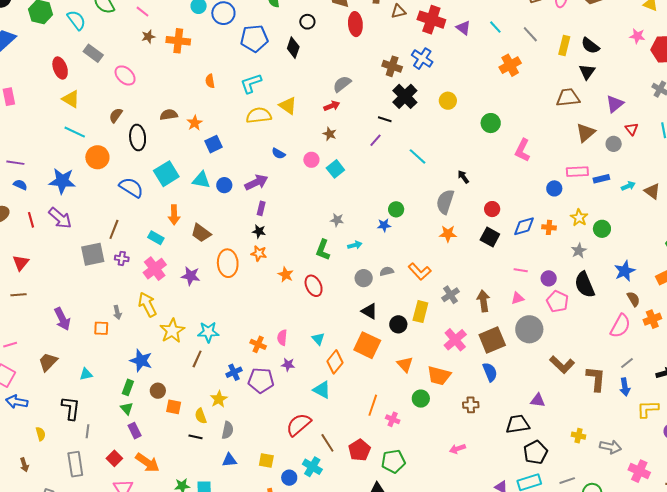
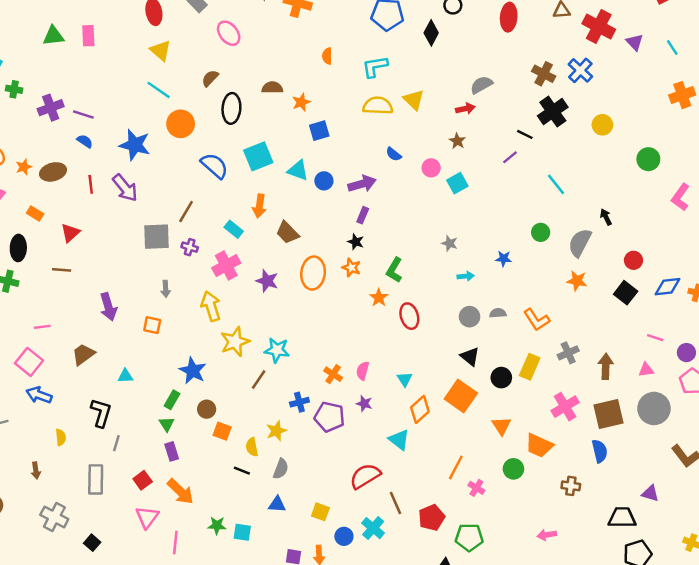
green circle: (396, 209) -> (541, 232), moved
green L-shape: (323, 250) -> (394, 270), moved
gray arrow: (117, 312) -> (166, 289), moved

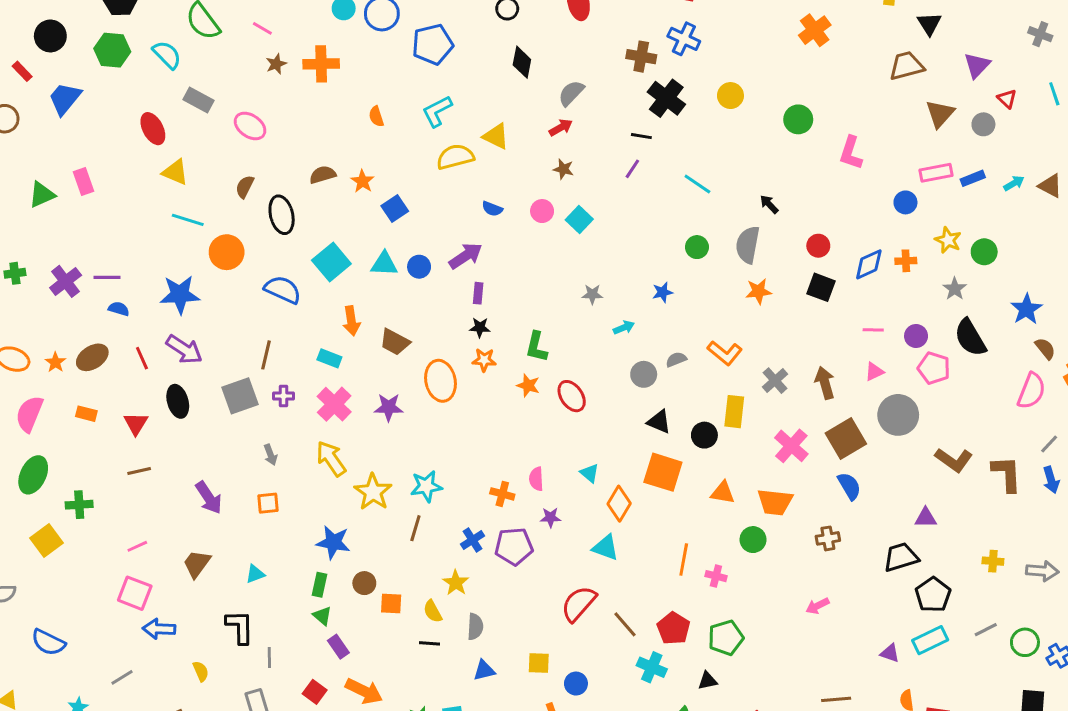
black diamond: (431, 33) -> (522, 62), moved
black ellipse: (18, 248) -> (178, 401), moved
orange triangle: (502, 426) -> (723, 493), turned -30
cyan cross: (373, 528) -> (652, 667), moved

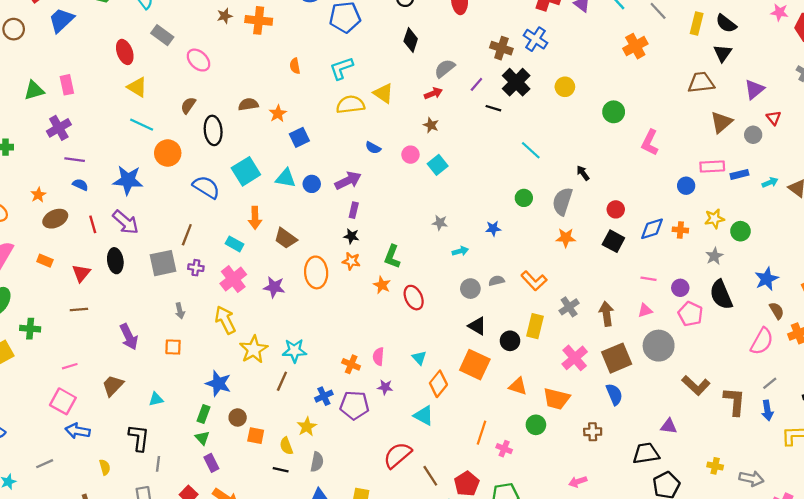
purple line: (632, 169) -> (476, 84), moved
yellow star: (948, 240) -> (714, 219), turned 30
purple cross: (66, 281) -> (59, 128), moved
orange star: (55, 362) -> (38, 195), moved

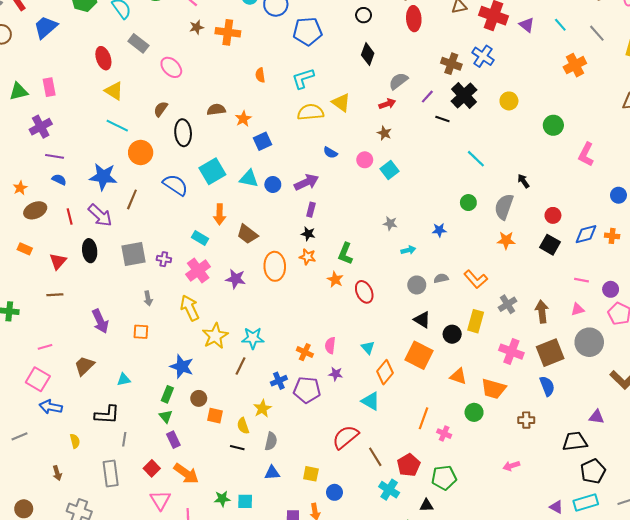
brown line: (187, 235) -> (132, 199), moved
pink cross: (575, 358) -> (511, 352), turned -30
black L-shape: (139, 438) -> (107, 415), turned 85

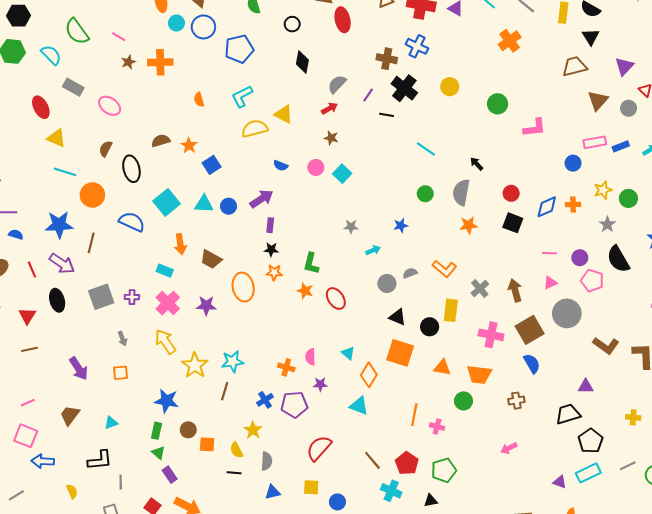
pink L-shape: (586, 154) -> (535, 128), turned -115
red semicircle: (345, 437) -> (319, 448), moved

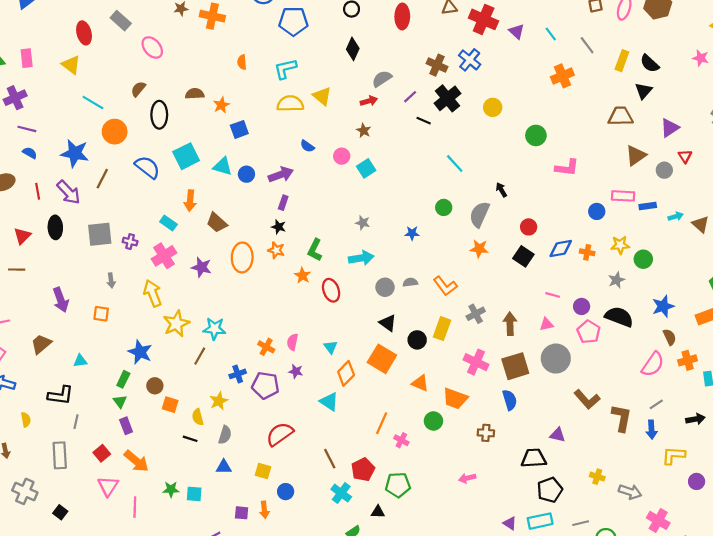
yellow triangle: (56, 138) -> (71, 65), moved
cyan arrow: (373, 250) -> (361, 258), moved, size x1.6
black semicircle: (618, 259) -> (619, 317), turned 128

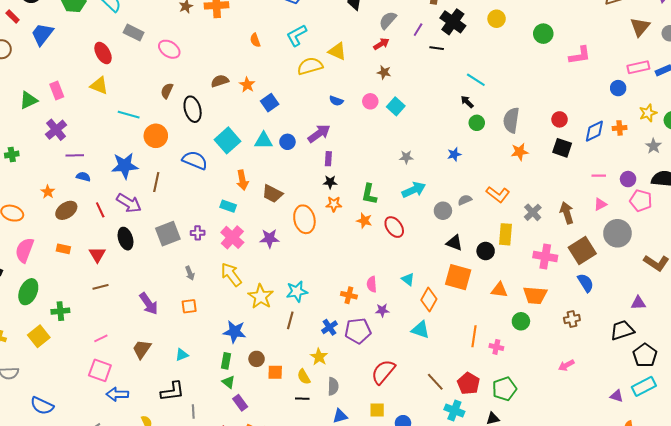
black arrow: (501, 190) -> (467, 102), moved

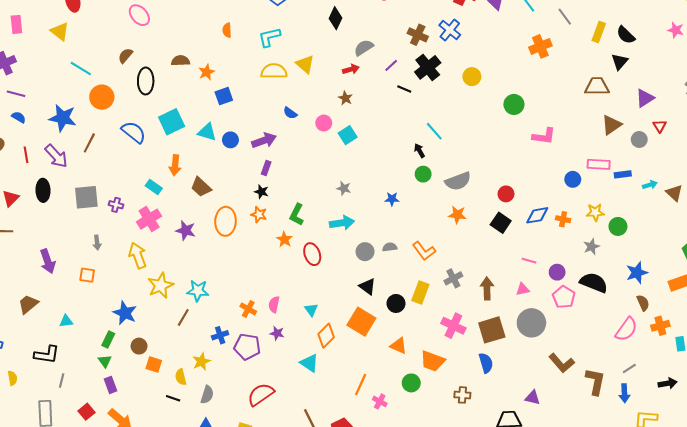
gray semicircle: (511, 120) -> (458, 181), turned -135

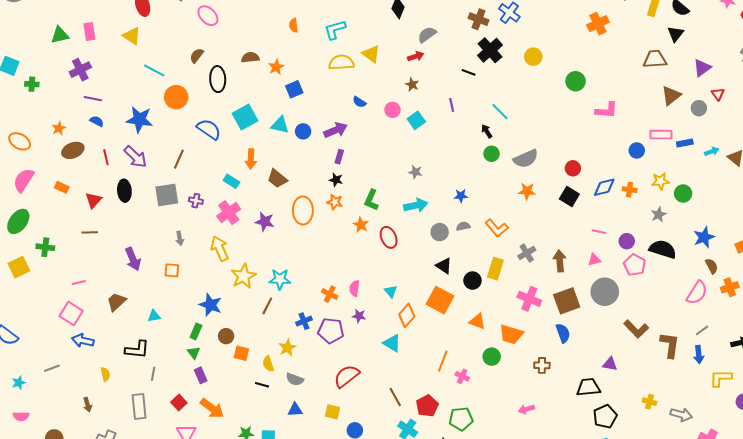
purple line: (391, 65) -> (452, 105), moved, turned -56
brown line: (89, 143) -> (179, 159), moved
blue star: (392, 199) -> (461, 196), moved
gray semicircle: (207, 395) -> (295, 379), turned 96

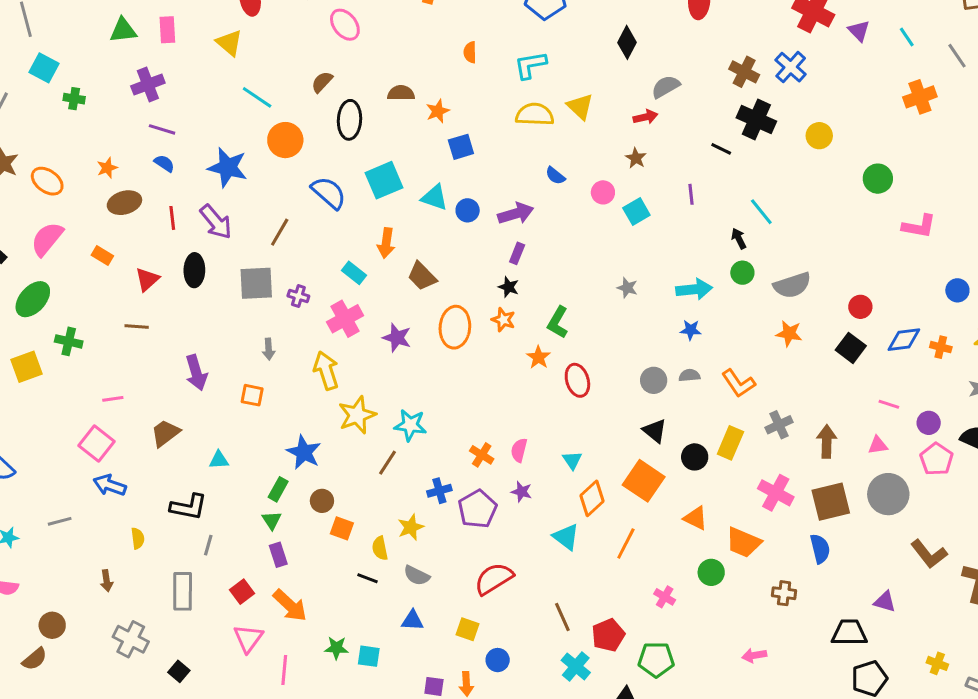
black cross: (490, 50) -> (756, 119), turned -30
cyan arrow: (416, 205) -> (694, 289), moved
purple pentagon: (331, 331) -> (478, 509), turned 30
orange line: (443, 361) -> (626, 543), moved

